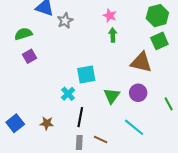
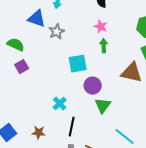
green semicircle: (23, 34) -> (16, 45), turned 42
cyan square: (86, 74) -> (78, 64), moved
purple circle: (138, 93) -> (93, 86), moved

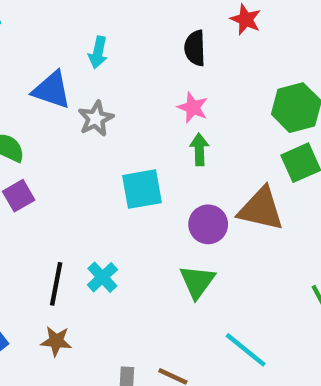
purple circle: (93, 86) -> (208, 224), moved
black line: (72, 127) -> (56, 284), moved

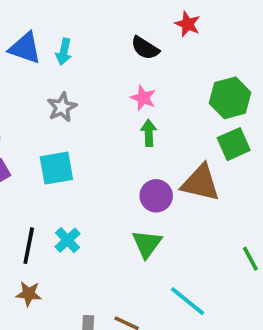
black semicircle: (195, 48) -> (145, 48), turned -56
blue triangle: (52, 90) -> (25, 48), moved
cyan square: (142, 189) -> (56, 168), moved

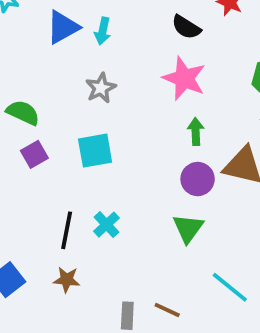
blue triangle: (25, 48) -> (63, 27), turned -48
pink star: (143, 98) -> (184, 78), size x1.6
green arrow: (149, 133) -> (196, 132), moved

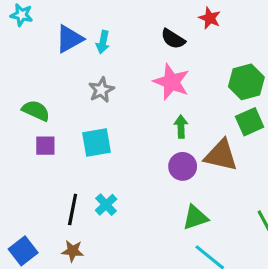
purple square: (34, 154) -> (45, 146), turned 30
green triangle: (188, 228) -> (195, 217), moved, turned 36

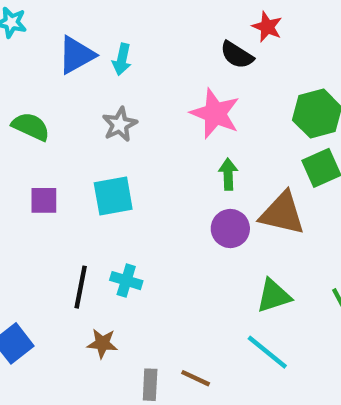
black semicircle: (173, 39) -> (237, 55), moved
green semicircle: (36, 111) -> (31, 127), moved
cyan cross: (106, 205) -> (126, 281), turned -30
green triangle: (195, 217) -> (274, 296), moved
brown star: (73, 251) -> (102, 343), moved

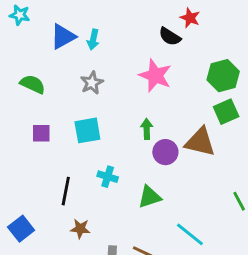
green arrow: (228, 174) -> (147, 129), moved
cyan cross: (126, 281) -> (108, 177), moved
green triangle: (274, 296) -> (150, 197), moved

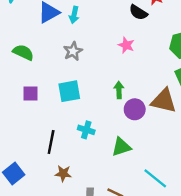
pink star: (155, 76) -> (126, 45), size x0.6

